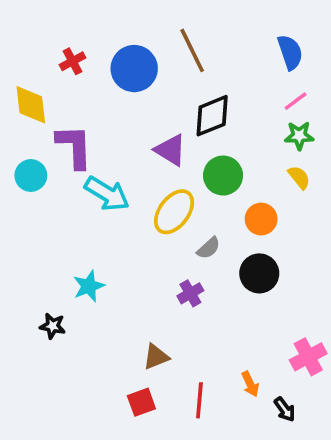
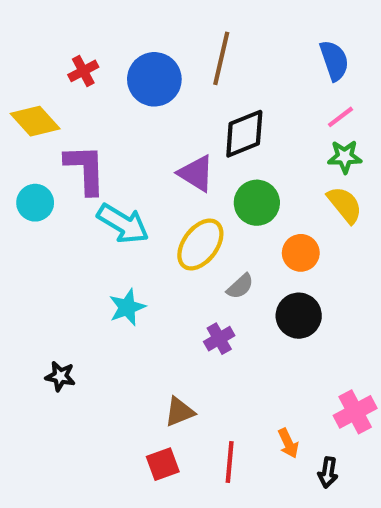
brown line: (192, 50) -> (221, 58), turned 39
yellow diamond: (31, 105) -> (35, 121), turned -36
yellow semicircle: (299, 177) -> (345, 205), size x1.4
cyan star: (89, 286) -> (127, 307), moved
black arrow: (285, 409) -> (328, 472), turned 45

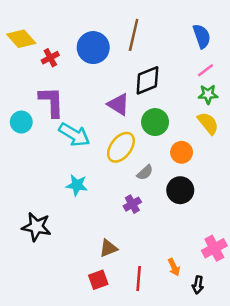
red cross: (83, 71) -> (50, 58), moved
yellow diamond: (35, 121) -> (21, 39), moved
cyan star: (127, 307) -> (77, 185), turned 30
black star: (60, 376) -> (36, 227), size x1.6

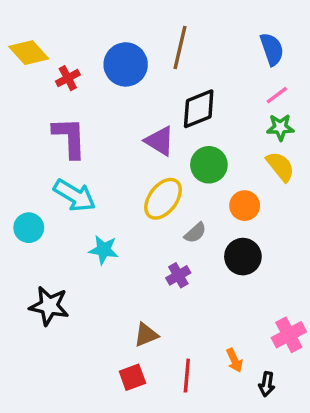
cyan circle: (21, 122) -> (29, 228), moved
cyan arrow: (74, 135) -> (75, 195), moved

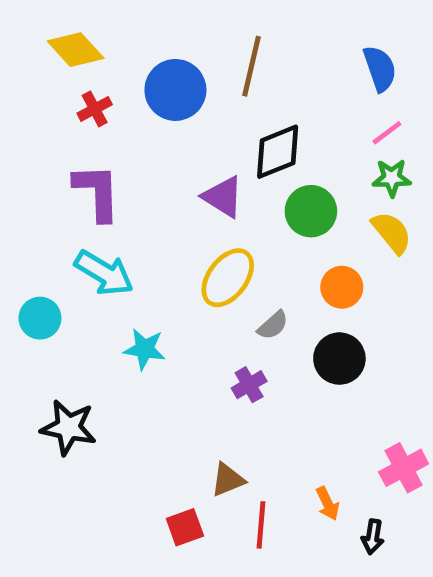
yellow diamond: (29, 53) -> (76, 50), moved
green circle: (209, 165) -> (311, 211), moved
brown triangle: (146, 335) -> (228, 480), moved

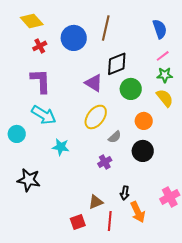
orange arrow: (328, 504) -> (138, 212), size x1.5
black arrow: (373, 537) -> (125, 193), moved

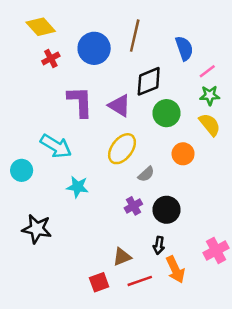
blue semicircle: (160, 29) -> (184, 48), moved
purple L-shape: (41, 81) -> (80, 102), moved
black circle: (143, 151) -> (166, 210), moved
red line: (110, 221) -> (140, 281), turned 66

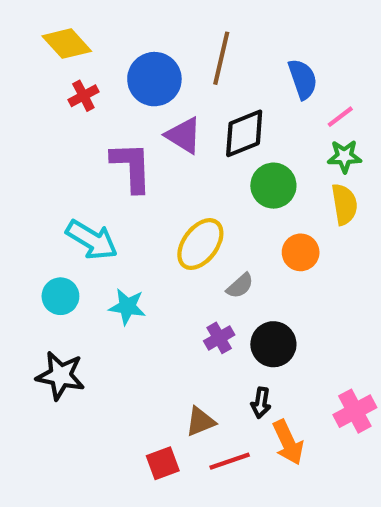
purple triangle: (119, 106) -> (184, 135), moved
yellow semicircle: (210, 125) -> (344, 204), turned 30
cyan circle: (22, 170) -> (60, 296), moved

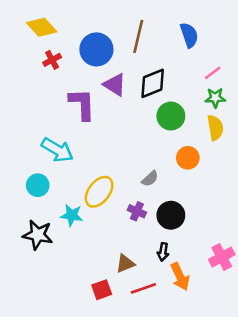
blue semicircle: (303, 79) -> (189, 35), moved
yellow ellipse: (200, 244) -> (99, 192), moved
cyan star: (127, 307) -> (72, 215), moved
purple cross: (219, 338) -> (137, 211), turned -36

